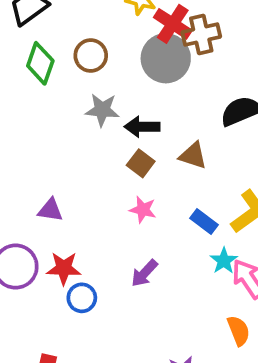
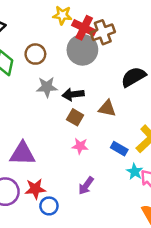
purple triangle: (50, 210) -> (22, 154), size x1.6

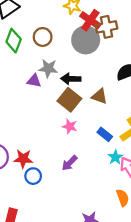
brown square: (75, 117) -> (69, 100), size x1.5
purple triangle: (22, 154) -> (34, 81), moved, size x0.6

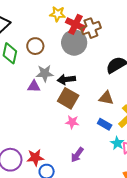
brown triangle: (100, 96) -> (106, 98), moved

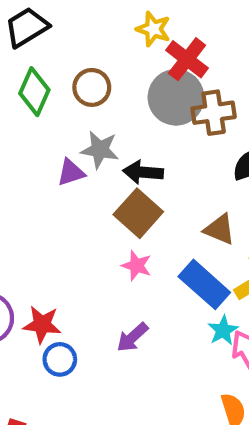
brown cross: (91, 28) -> (214, 113), moved
purple triangle: (34, 86) -> (71, 172), turned -32
blue rectangle: (105, 124) -> (204, 284), size x1.6

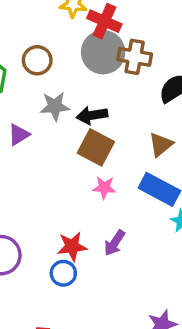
brown cross: (214, 113) -> (135, 57), turned 32
purple triangle: (71, 172) -> (19, 135), moved
brown triangle: (220, 229) -> (161, 145), turned -48
red star: (42, 324) -> (72, 246), moved

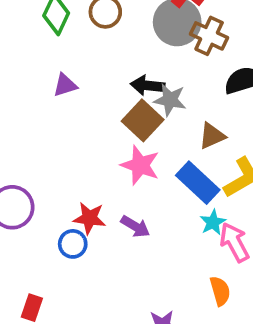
gray star: (55, 106) -> (170, 100), moved
pink star: (104, 188) -> (140, 165), size x1.5
purple arrow: (115, 243) -> (135, 226), turned -108

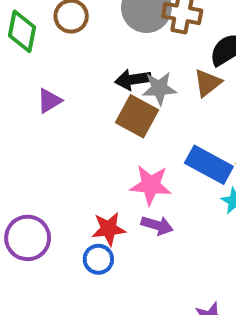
brown triangle: (212, 136) -> (208, 83), moved
pink star: (140, 165) -> (151, 185), moved

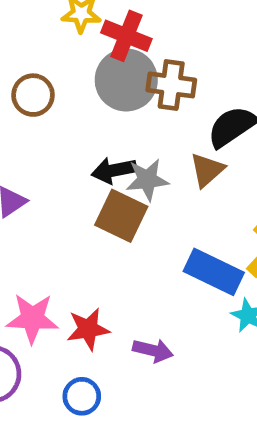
pink star: (151, 185) -> (32, 318), moved
red star: (109, 229) -> (88, 329), moved

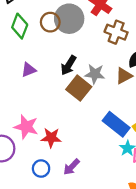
gray circle: (126, 80) -> (69, 19), moved
black arrow: (114, 170) -> (69, 65), moved, turned -60
purple arrow: (153, 350) -> (71, 167), moved, turned 108

